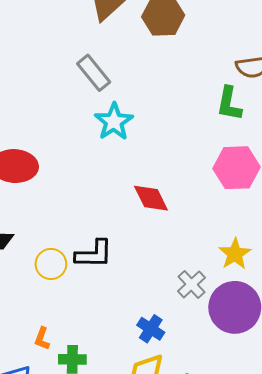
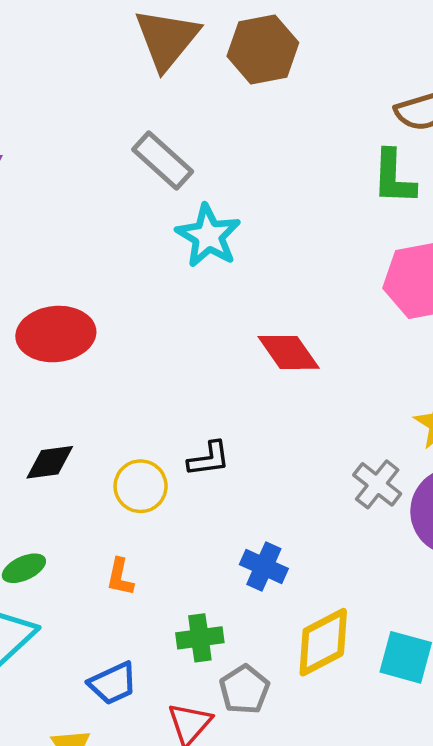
black L-shape: (94, 254) -> (209, 459), size x0.7
blue cross: (151, 329) -> (264, 567), moved
orange L-shape: (42, 339) -> (120, 577), moved

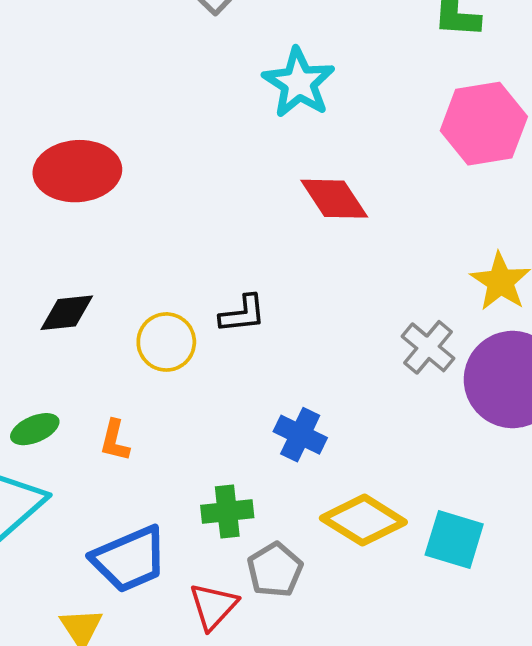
cyan star: (208, 236) -> (299, 83), moved
orange L-shape: (120, 577) -> (115, 441), moved
yellow diamond: (323, 642) -> (363, 520), turned 58
blue trapezoid: (113, 683) -> (129, 559), size x1.4

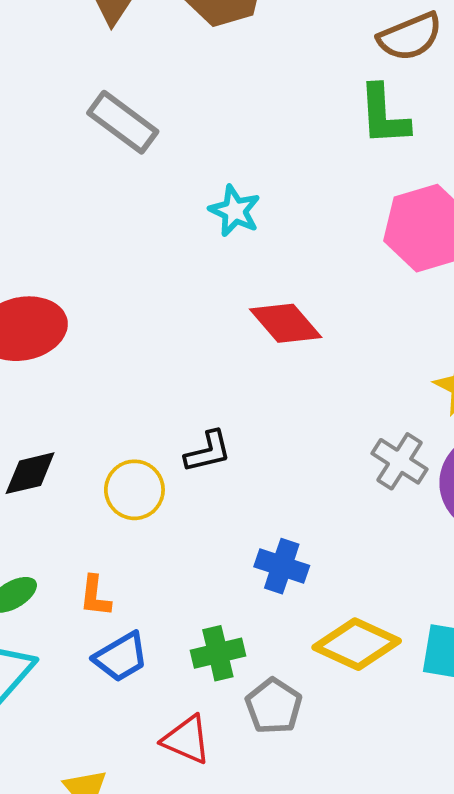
cyan star: (299, 83) -> (235, 211), size x0.7
blue trapezoid: (129, 559) -> (121, 657), moved, size x0.7
red triangle: (213, 606) -> (187, 740), moved, turned -42

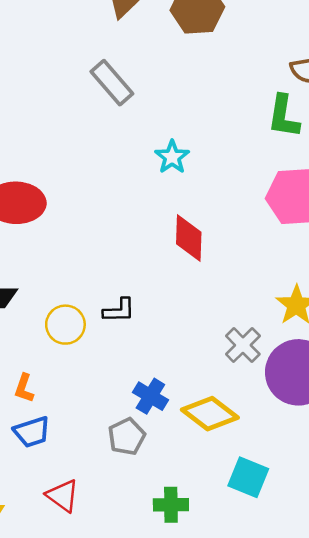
red diamond: (286, 323) -> (189, 238), turned 30
yellow diamond: (357, 644) -> (210, 414), moved
green cross: (218, 653) -> (171, 505), moved
gray pentagon: (274, 706) -> (127, 437), moved

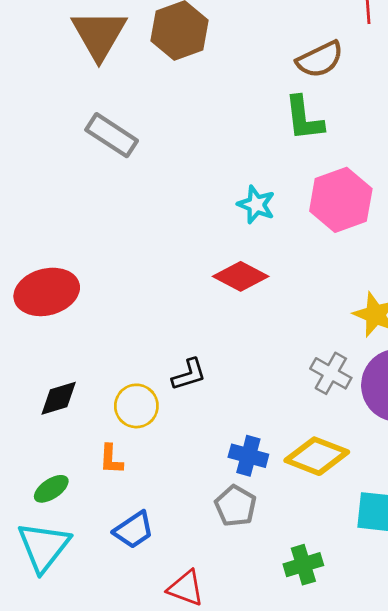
cyan star: (172, 157) -> (256, 205), moved
red diamond: (189, 238) -> (241, 276), turned -48
orange L-shape: (24, 388) -> (111, 459), moved

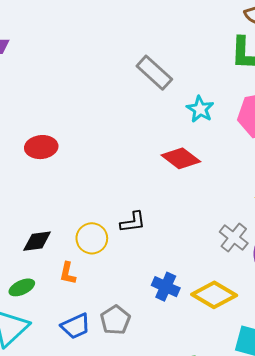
gray rectangle: (112, 135) -> (154, 73), moved
red ellipse: (47, 292) -> (41, 147), size x0.7
black diamond: (59, 398) -> (37, 241), moved
gray pentagon: (236, 506) -> (115, 320), moved

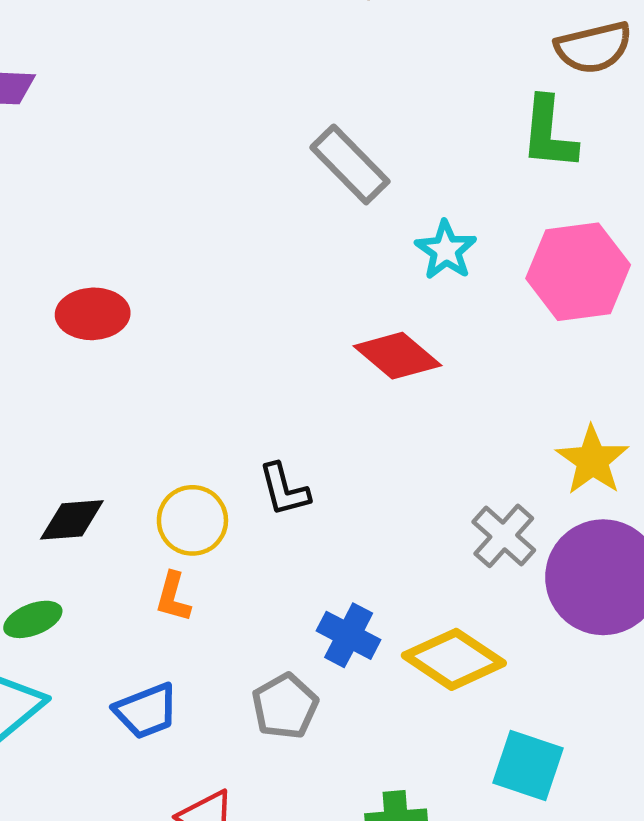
black L-shape: (133, 222) -> (284, 490), turned 80
orange L-shape: (68, 273) -> (173, 597), moved
gray pentagon: (115, 320) -> (285, 706), moved

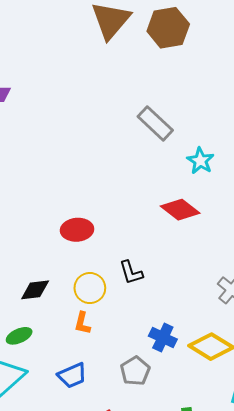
red ellipse: (93, 314) -> (77, 230), moved

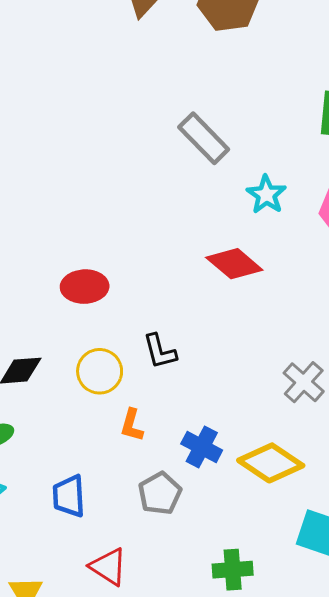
orange L-shape: (82, 323) -> (132, 425), moved
blue trapezoid: (72, 375) -> (69, 496), turned 108

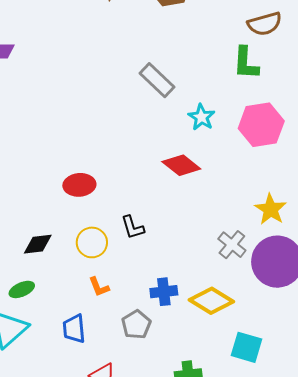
orange L-shape: (132, 425) -> (99, 287), moved, turned -35
blue cross: (202, 447) -> (164, 292), turned -32

